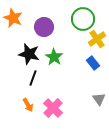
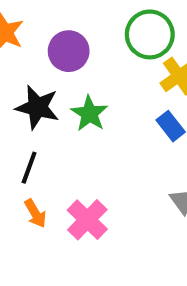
black line: (33, 78) -> (29, 168), moved

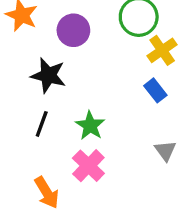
green star: (89, 114) -> (90, 126), moved
orange arrow: (35, 213) -> (47, 192), moved, size x1.4

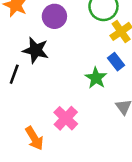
black line: (42, 124) -> (14, 74), moved
green star: (90, 126) -> (96, 78), moved

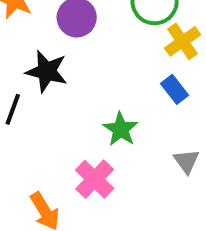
green star: (96, 78) -> (121, 129), moved

